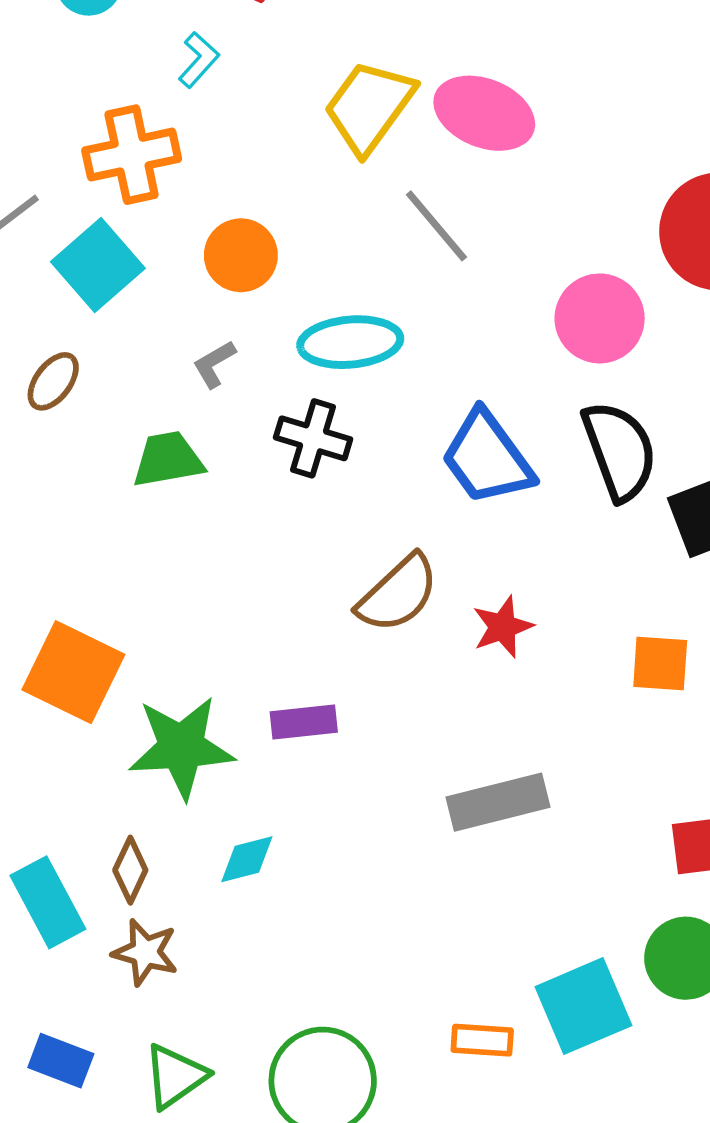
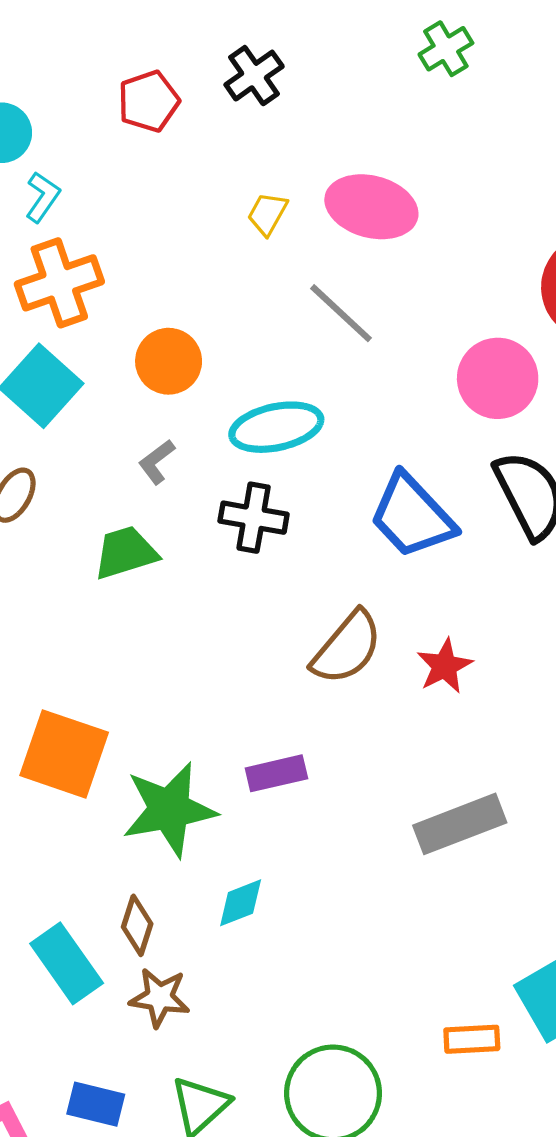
cyan L-shape: (199, 60) -> (43, 197), moved
yellow trapezoid: (369, 107) -> (267, 214), size x0.5

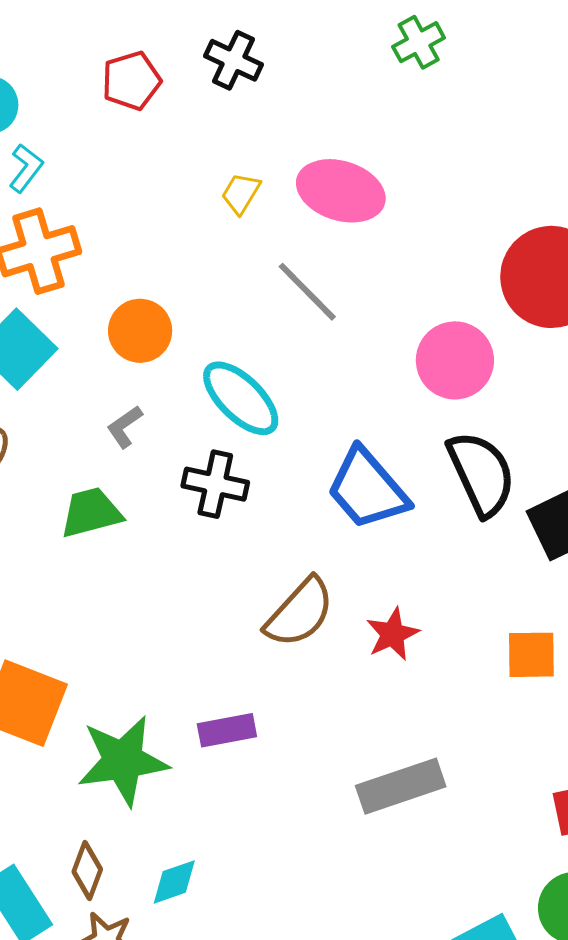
black cross: (254, 76) -> (233, 60), turned -32
cyan ellipse: (276, 427) -> (241, 398), turned 54
cyan diamond: (241, 903) -> (174, 882), moved

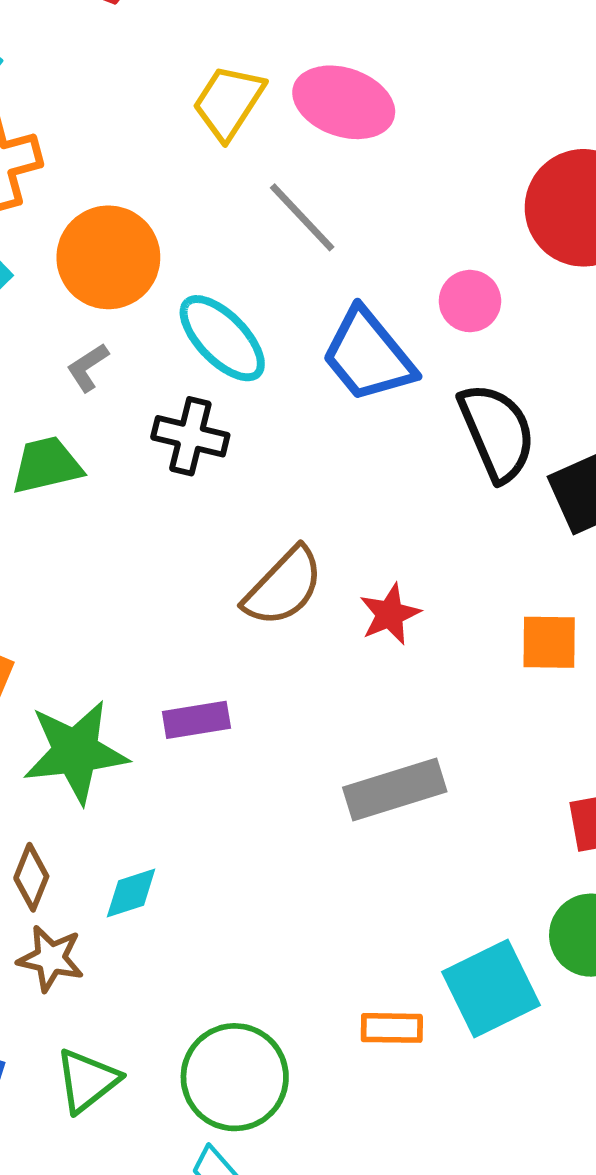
yellow trapezoid: (241, 193) -> (228, 102), size x1.6
orange circle: (140, 331) -> (108, 257), size x1.4
pink circle: (455, 360) -> (470, 301), size x0.7
blue trapezoid: (367, 489) -> (368, 355), moved

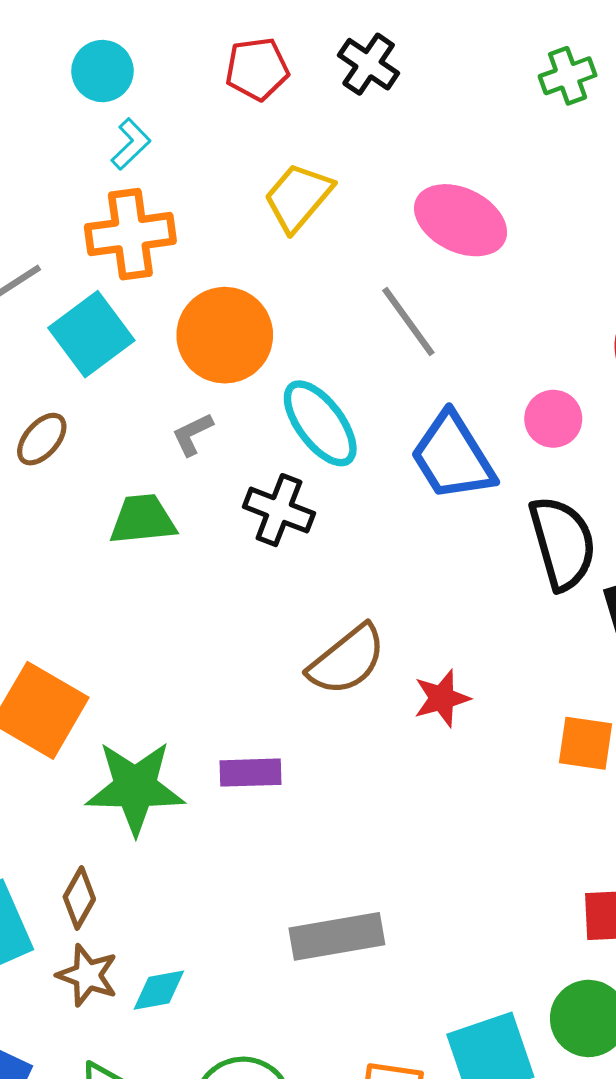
yellow trapezoid: (228, 102) -> (298, 197), moved
gray rectangle: (395, 790) -> (337, 936), moved
cyan diamond: (131, 893) -> (159, 990), moved

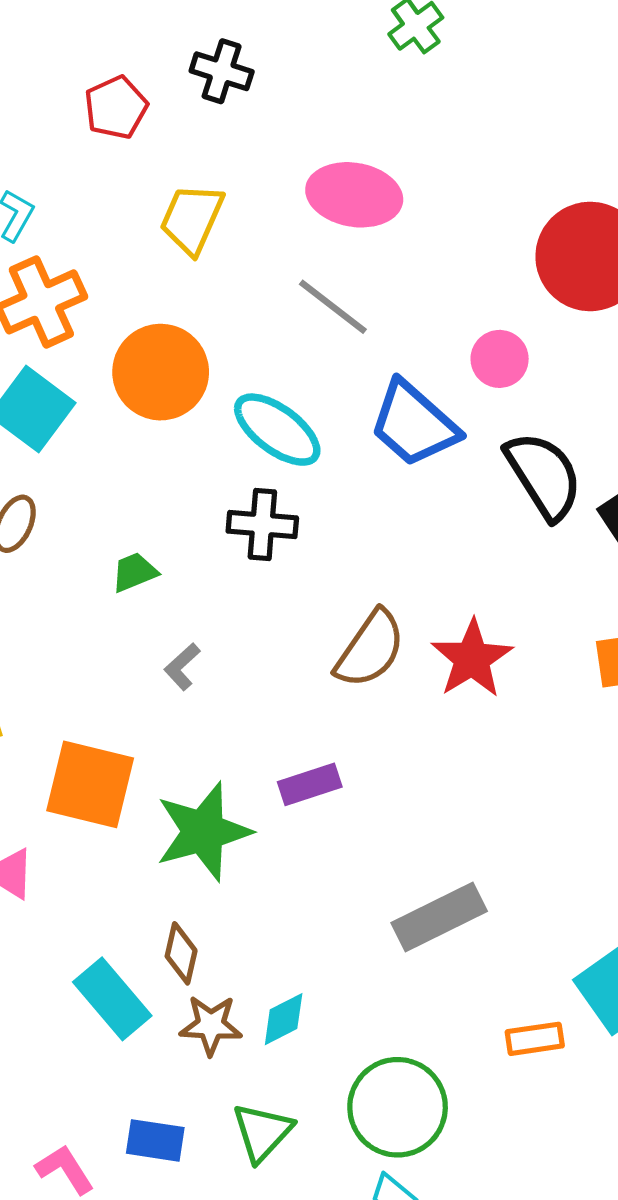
gray L-shape: (192, 434) -> (182, 667), moved
green trapezoid: (143, 519) -> (134, 572), size x0.7
red star: (442, 698) -> (472, 659), size x1.4

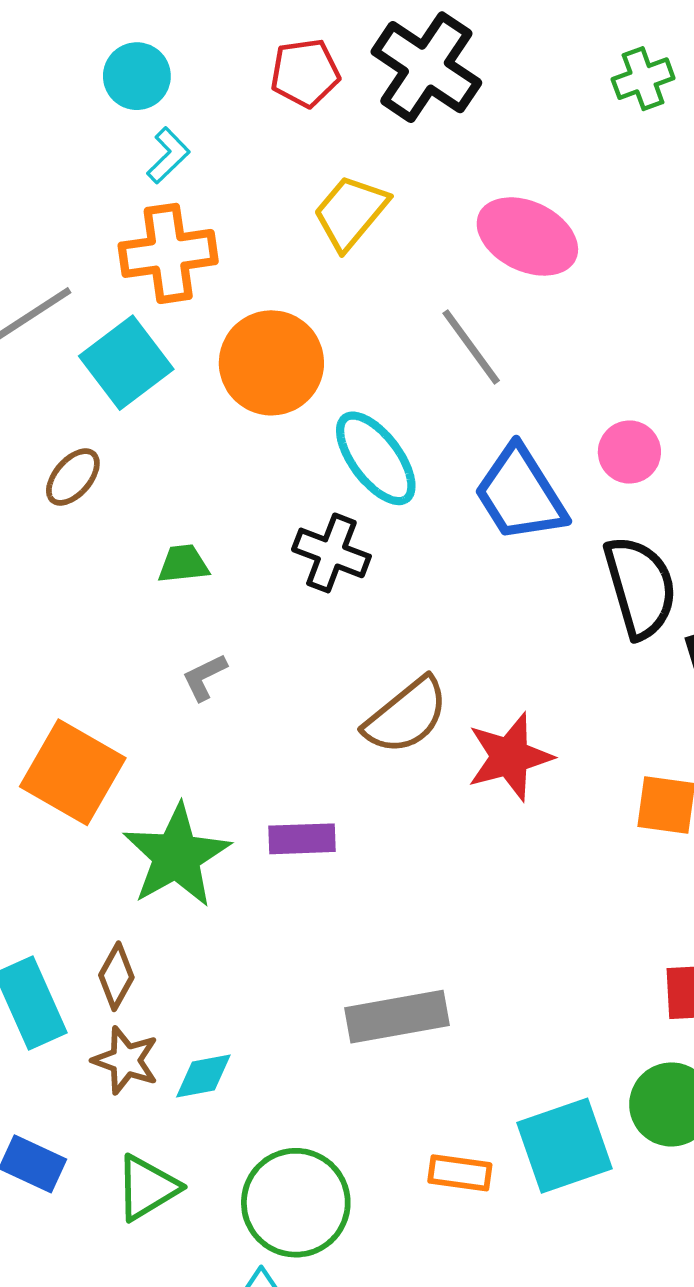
black cross: (222, 71) -> (426, 67), size x1.6
green star: (203, 832) -> (177, 856), turned -30

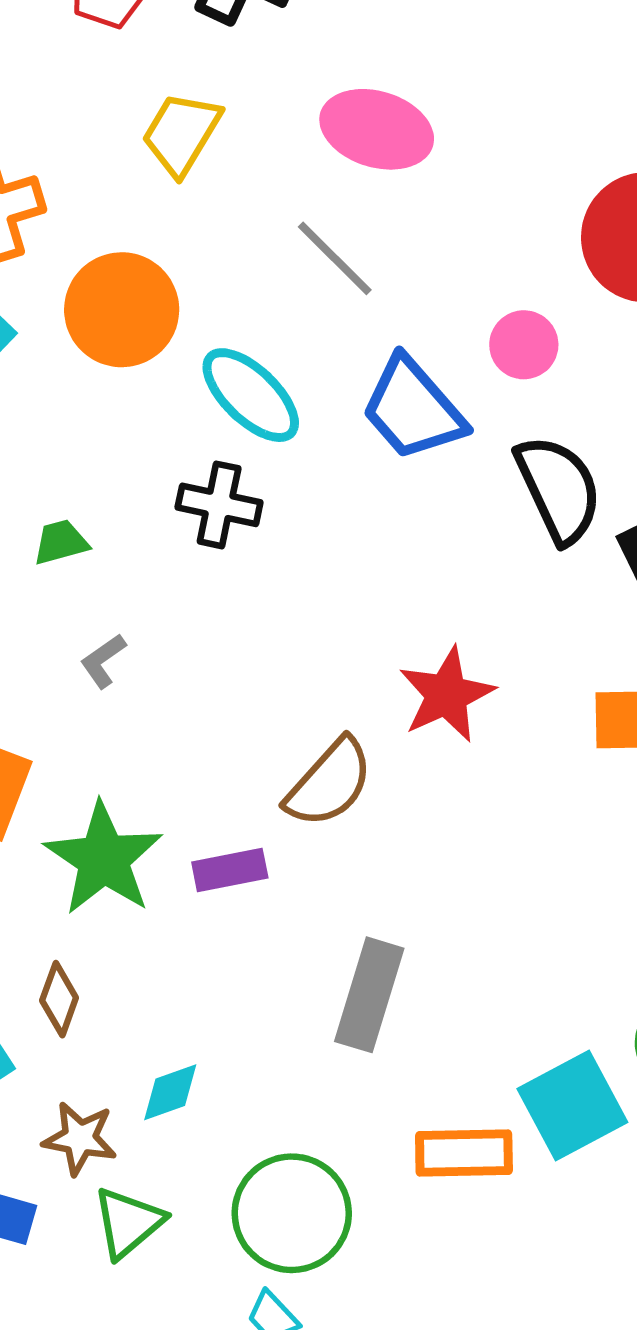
brown semicircle: (406, 716) -> (329, 783), moved
purple rectangle: (302, 839) -> (230, 870), moved
gray rectangle: (397, 1017) -> (369, 995), turned -54
brown star: (126, 1060) -> (80, 1138), moved
orange rectangle: (460, 1173) -> (464, 1153), size x1.4

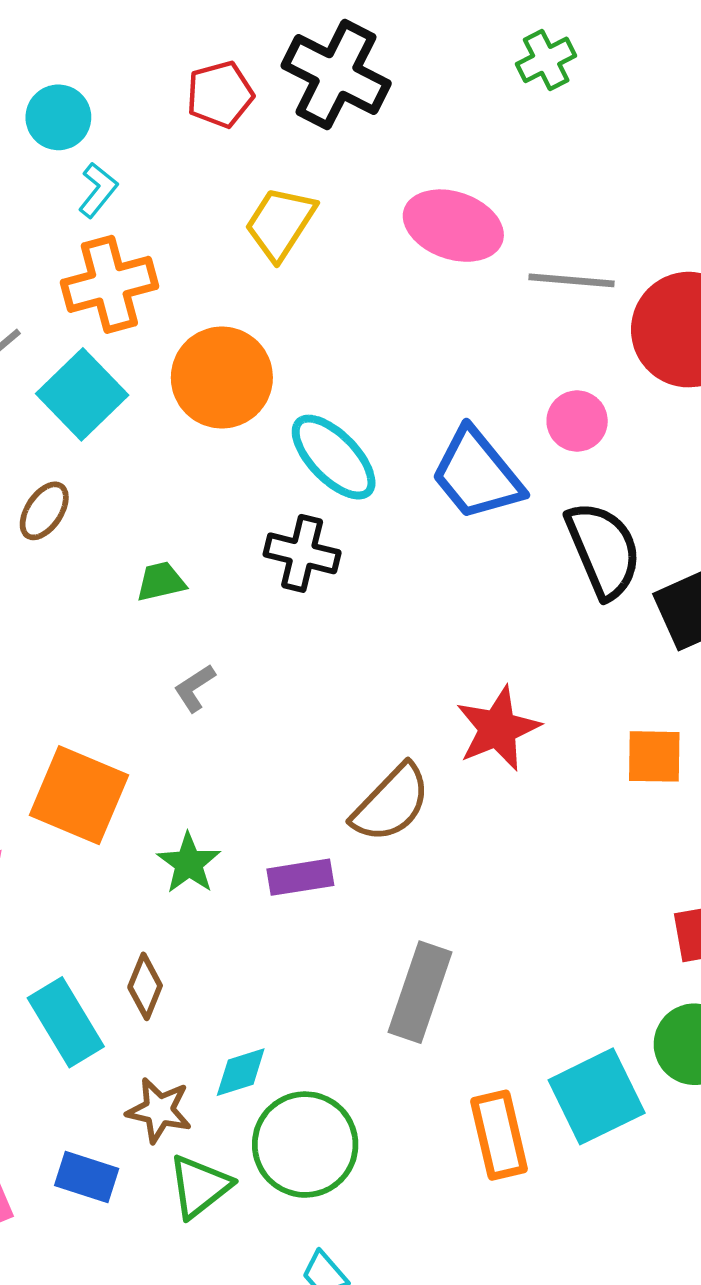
gray line: (335, 258) -> (572, 280), moved, turned -42
green star: (103, 859) -> (189, 863), size x0.6
orange rectangle: (464, 1153) -> (499, 1135), turned 76
green circle: (292, 1213) -> (305, 1145), moved

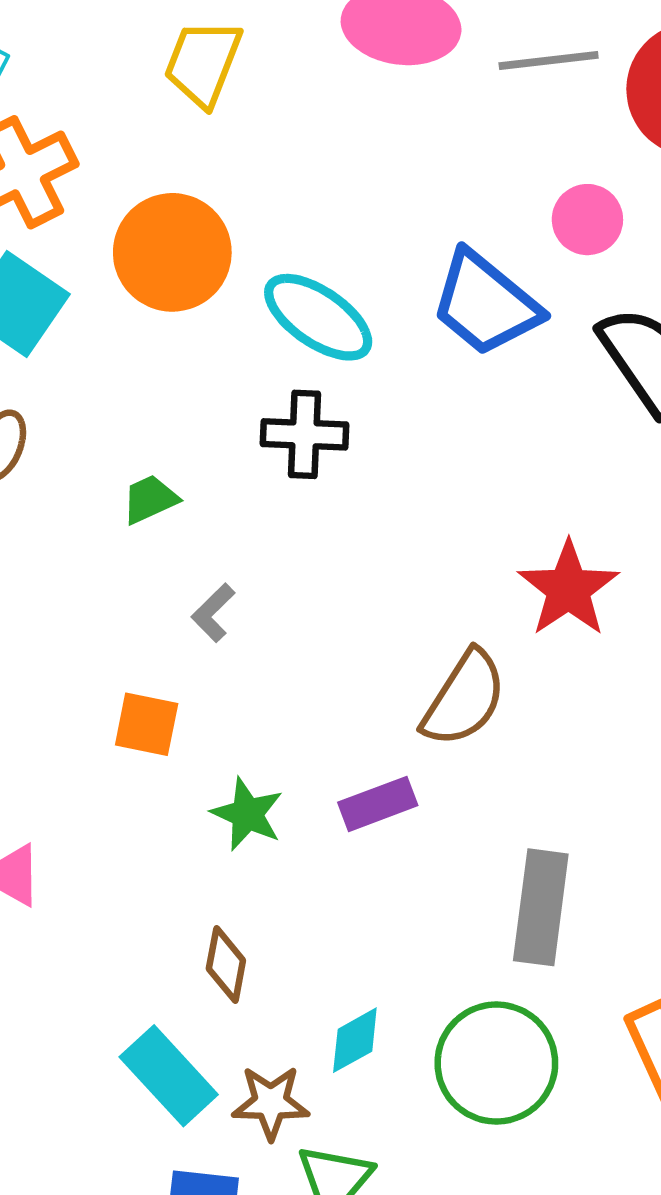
orange square: (79, 795) -> (147, 724), moved, size x0.6
cyan rectangle: (66, 1022) -> (169, 1076), moved
green circle: (305, 1145) -> (496, 1063), moved

